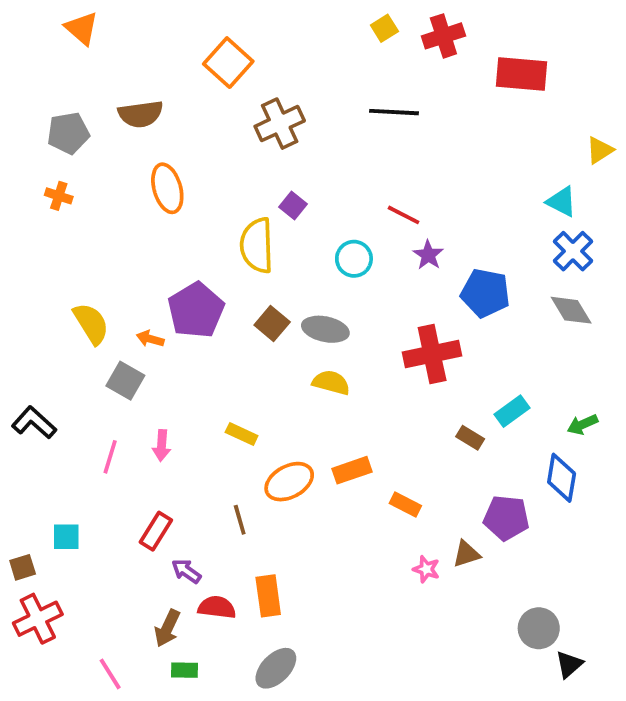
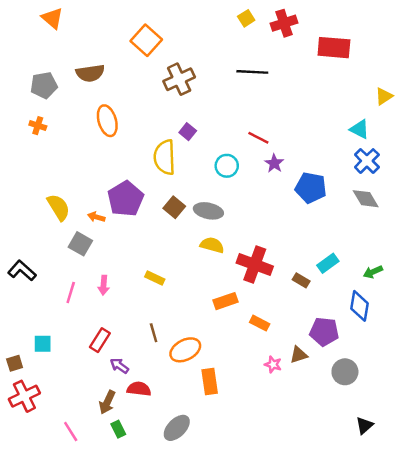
red cross: (432, 354) -> (255, 265), moved, turned 32
orange ellipse: (289, 482) -> (185, 350), moved
orange rectangle: (268, 596) -> (210, 382), moved
gray circle: (539, 628) -> (345, 372), moved
green rectangle: (184, 670) -> (118, 429), turned 63

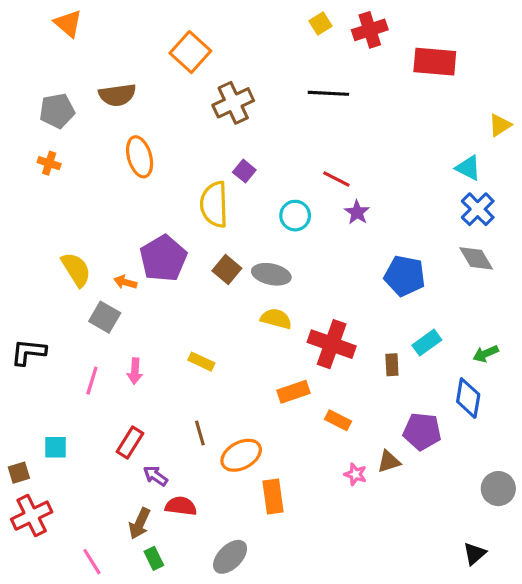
blue pentagon: (311, 188) -> (405, 276), moved
black L-shape: (22, 271) -> (28, 352), turned -36
brown rectangle: (301, 280) -> (392, 365), turned 56
gray circle: (345, 372) -> (498, 489), moved

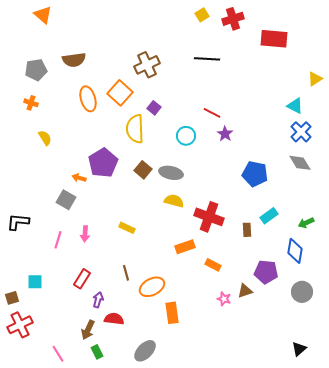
orange square: (190, 52) -> (120, 93), moved
yellow semicircle: (76, 270) -> (45, 138), moved, size x0.7
purple arrow: (155, 476) -> (98, 300), turned 70
gray circle: (498, 489) -> (302, 292), moved

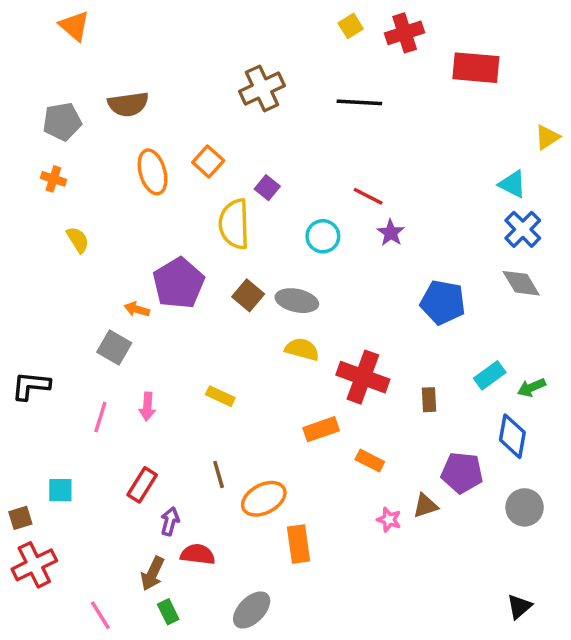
brown cross: (147, 65) -> (262, 88), moved
orange square: (120, 93) -> (208, 162), size x0.7
cyan rectangle: (269, 216) -> (490, 375), moved

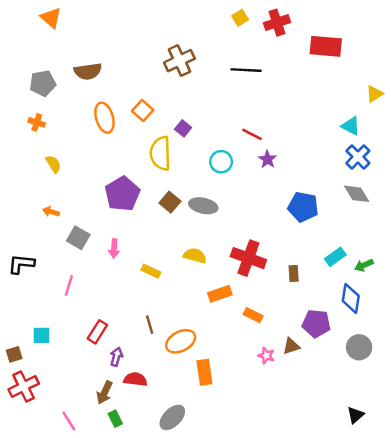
orange arrow: (137, 309) -> (51, 212), moved
yellow semicircle: (302, 349) -> (195, 256), moved
pink arrow: (147, 407) -> (114, 249), moved

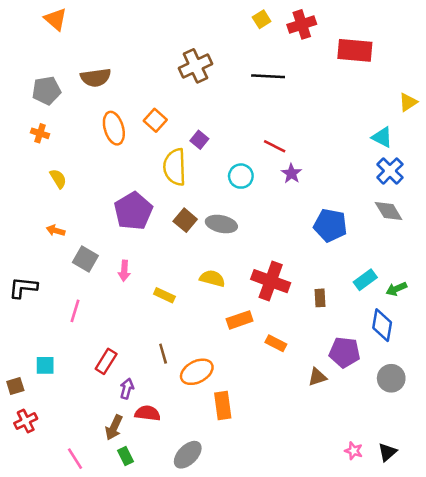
pink star: (266, 356) -> (354, 451), moved
red cross: (24, 387) -> (26, 421), size x0.7

